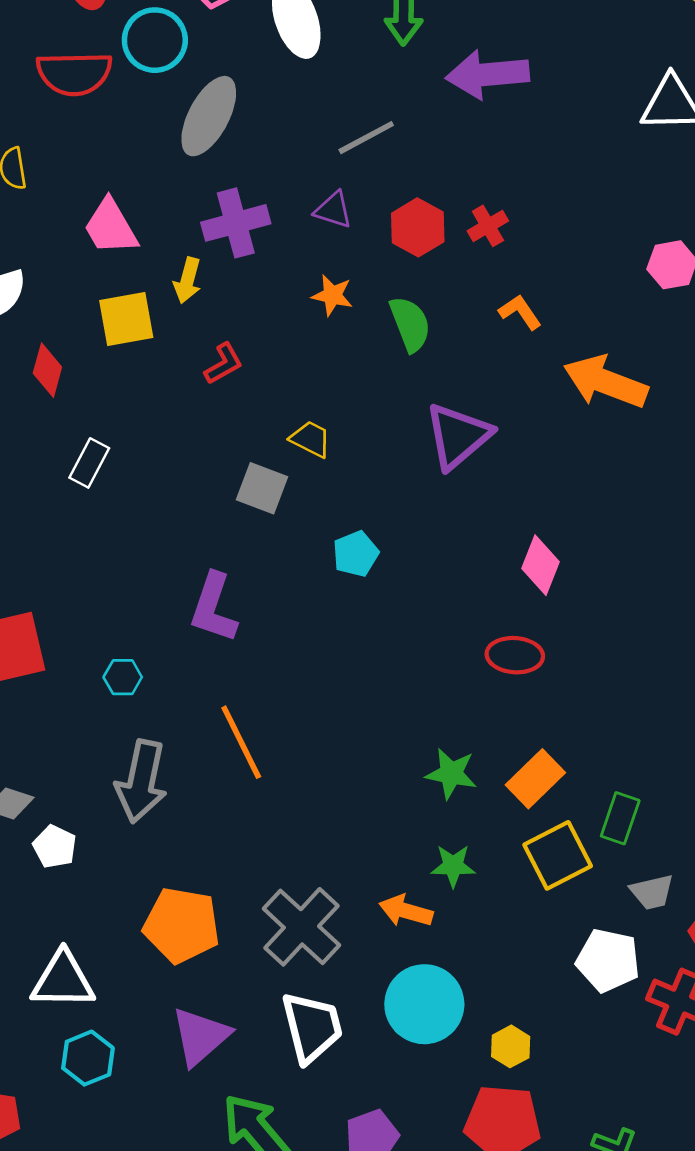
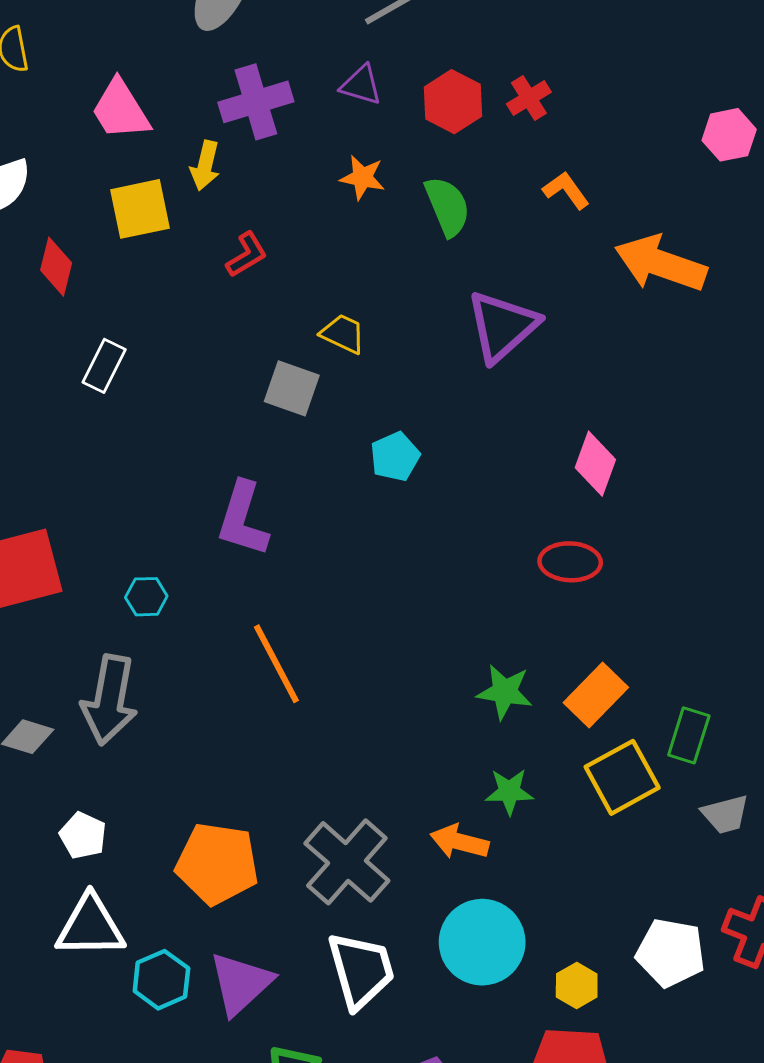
gray arrow: (141, 781) -> (109, 700), moved
white pentagon: (55, 847) -> (83, 836), moved
white pentagon: (608, 960) -> (671, 953), moved
cyan hexagon: (88, 1058) -> (161, 980), moved

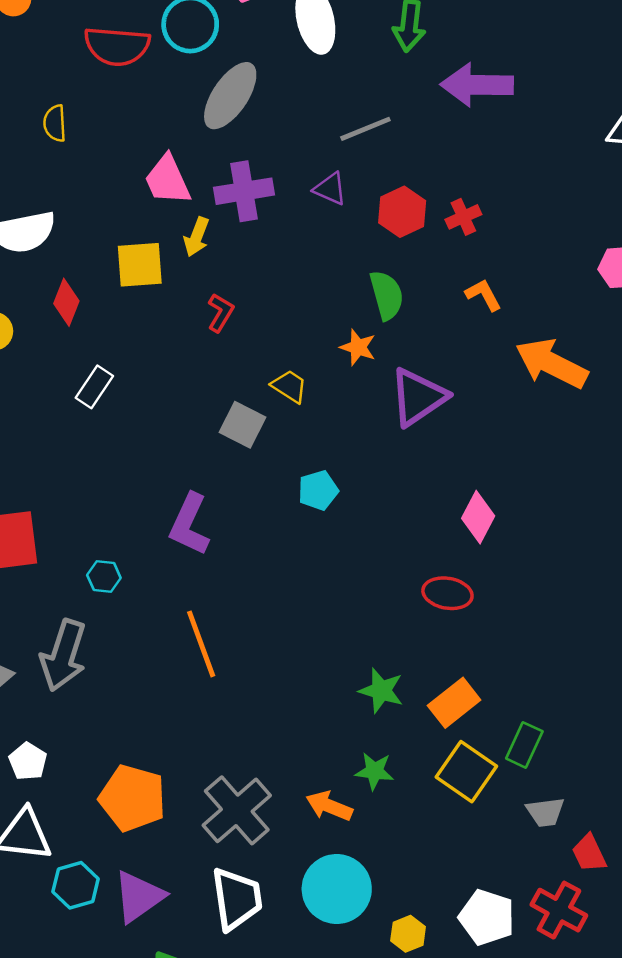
pink trapezoid: (120, 110) -> (167, 180), moved
orange star: (362, 178) -> (358, 347), moved
red L-shape: (247, 255) -> (220, 313), turned -36
yellow square: (622, 777) -> (466, 772), turned -34

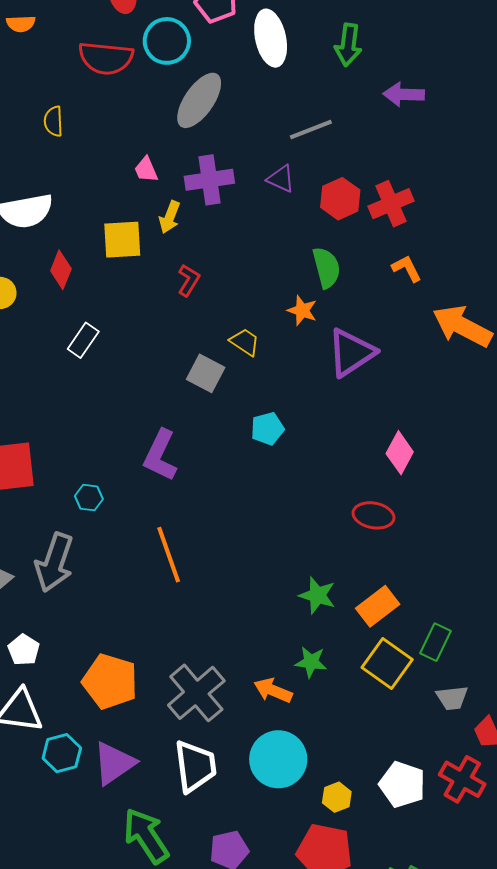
purple arrow: (477, 85) -> (404, 94), size x0.7
pink trapezoid: (167, 180) -> (146, 170), size x0.6
red cross: (463, 217) -> (391, 204), size x1.5

